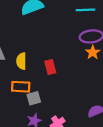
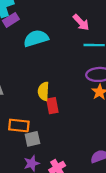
yellow semicircle: (21, 61) -> (43, 91), moved

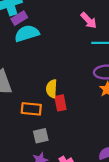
cyan semicircle: (36, 38) -> (27, 33), moved
orange rectangle: (19, 125) -> (31, 109), moved

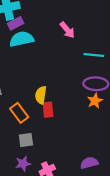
pink arrow: (89, 20) -> (67, 30), moved
orange rectangle: (31, 109) -> (19, 113), turned 42

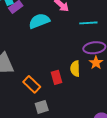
cyan semicircle: (22, 39) -> (39, 21), moved
yellow semicircle: (41, 95) -> (75, 69), moved

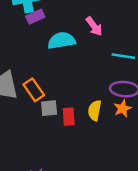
orange rectangle: (32, 84) -> (34, 90), moved
gray square: (42, 107) -> (49, 108), moved

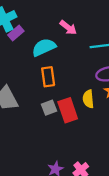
orange rectangle: (34, 90) -> (48, 77), moved, turned 42
red rectangle: (69, 117) -> (68, 110), size x1.5

